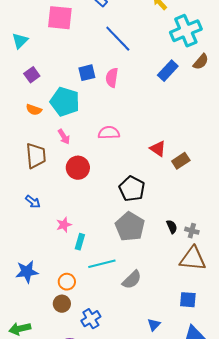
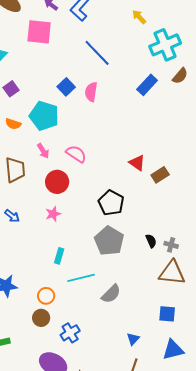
blue square: (87, 73) -> (66, 87), turned -30
pink semicircle: (109, 133) -> (76, 154), moved, turned 35
pink star: (64, 225) -> (53, 214), moved

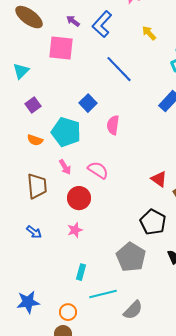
yellow arrow: (139, 17) -> (149, 33), moved
pink semicircle: (91, 92) -> (113, 125), moved
black pentagon: (111, 203) -> (153, 222), moved

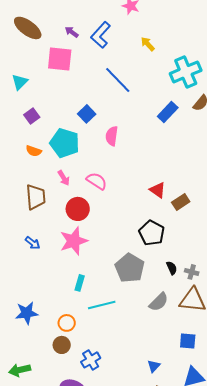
pink star: (75, 230) -> (74, 241), size x1.8
gray semicircle: (133, 310) -> (159, 302), moved

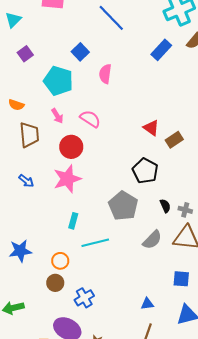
orange semicircle: (34, 151) -> (16, 105), moved
blue triangle: (154, 366) -> (147, 304), turned 40

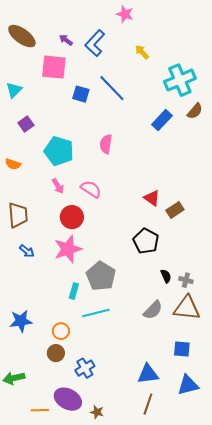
blue square: (80, 52) -> (81, 94), moved, turned -30
orange semicircle: (16, 105) -> (13, 164), moved
brown trapezoid: (29, 135) -> (18, 215), moved
gray pentagon: (123, 206) -> (101, 276), moved
blue triangle: (147, 304) -> (148, 374), size x1.6

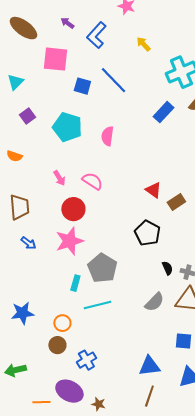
purple arrow: (66, 40) -> (67, 23), moved
cyan pentagon: (59, 151) -> (67, 127), moved

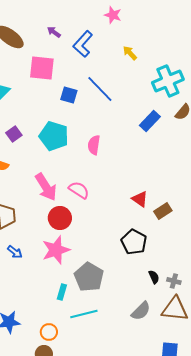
purple square: (27, 116) -> (14, 134), moved
pink arrow: (59, 178) -> (46, 187), size x1.8

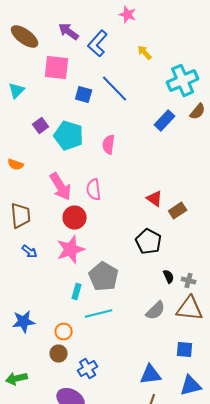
purple arrow: (54, 32) -> (69, 32), size x1.5
purple square: (14, 134) -> (41, 126), moved
pink semicircle: (79, 190) -> (94, 190), turned -130

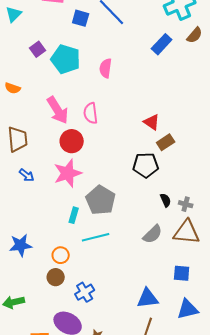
brown rectangle: (178, 210) -> (166, 142), moved
black pentagon: (149, 242) -> (146, 165), turned -30

